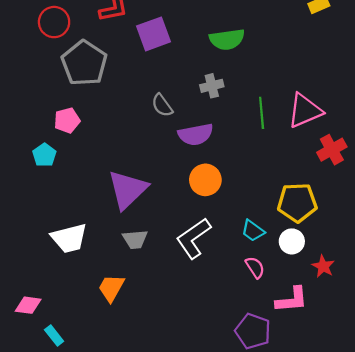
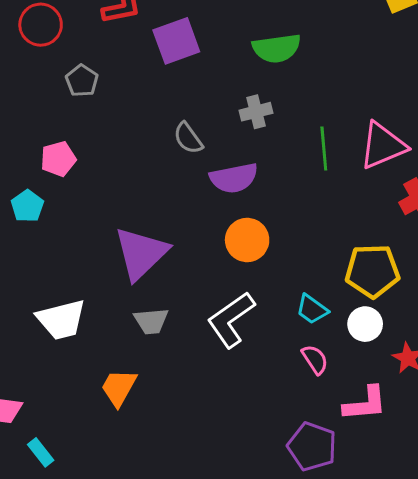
gray pentagon: (84, 63) -> (82, 81), size x0.5

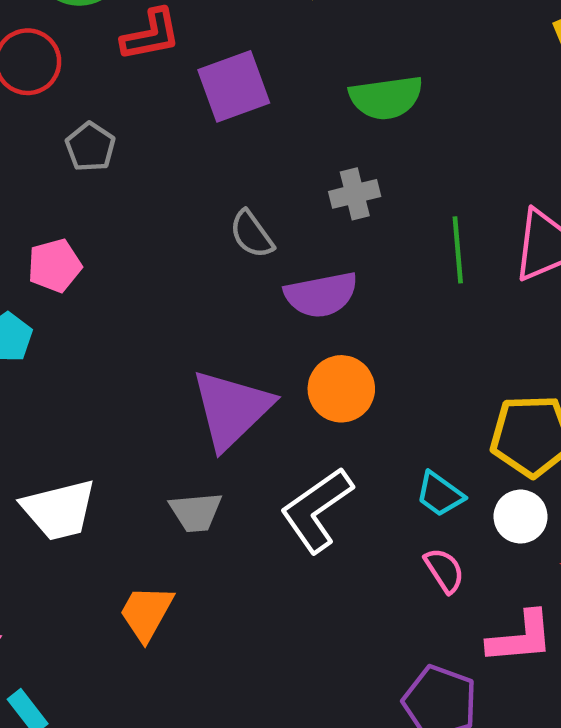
purple triangle: (141, 253) -> (232, 409), moved

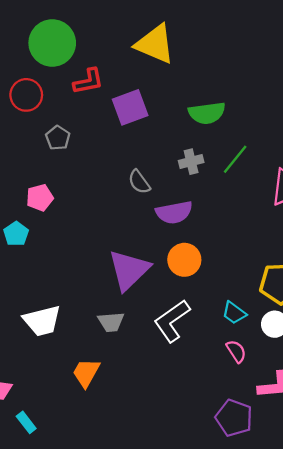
green line: (458, 250) -> (235, 159), moved, turned 44

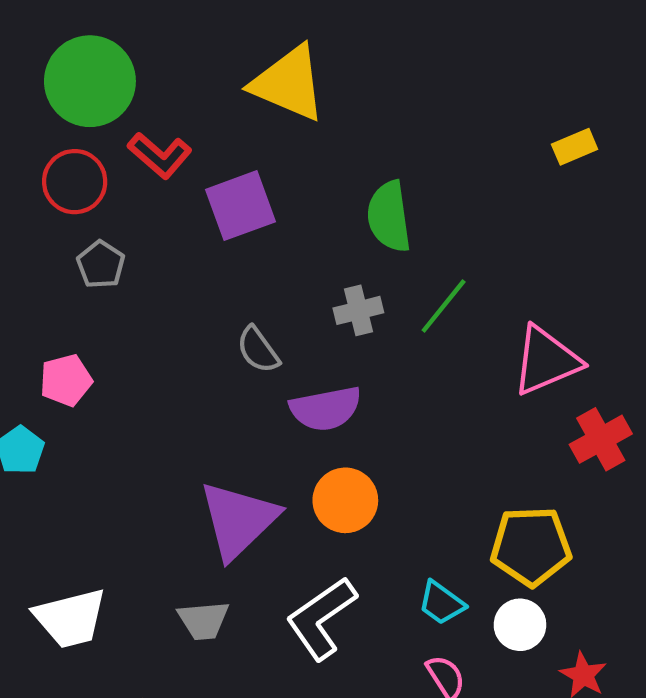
red L-shape: (88, 81) -> (160, 155), turned 52
red circle: (26, 95) -> (75, 182), moved
green semicircle: (207, 113) -> (389, 217), turned 90

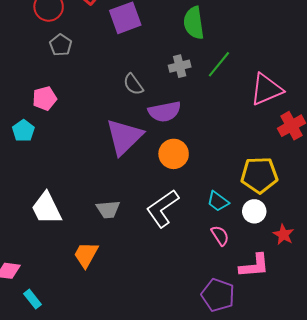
purple triangle: (238, 520) -> (124, 137), moved
white trapezoid: (70, 618) -> (47, 208), turned 78

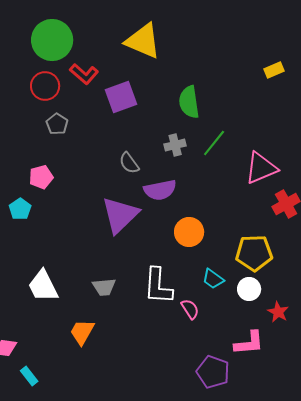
orange circle: (174, 154) -> (189, 232), moved
white L-shape: (163, 208) -> (158, 286), turned -51
pink semicircle: (220, 236) -> (190, 309), moved

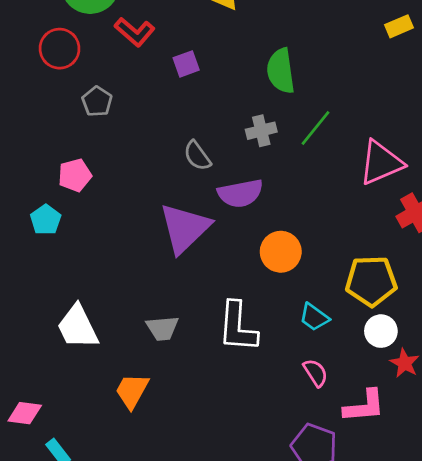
red circle: (45, 86) -> (60, 49), moved
purple square: (121, 97) -> (186, 64), size x0.6
white circle: (249, 289) -> (381, 331), moved
pink semicircle: (190, 309) -> (316, 373), moved

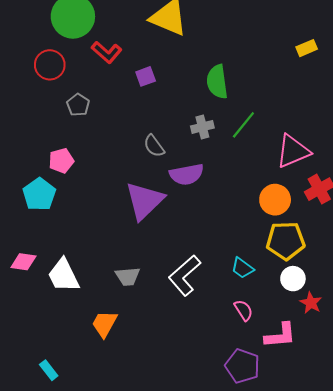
cyan pentagon: (46, 220) -> (39, 194), size x1.4
orange circle: (281, 252) -> (275, 200), moved
white L-shape: (238, 327) -> (185, 275), turned 45
pink diamond: (25, 413) -> (23, 262), moved

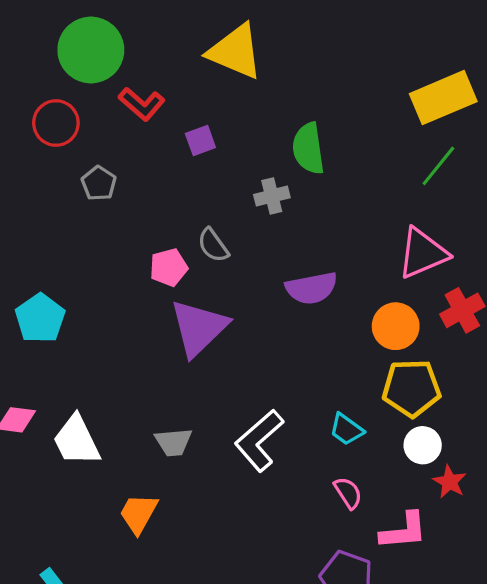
yellow rectangle: (307, 48) -> (443, 98), size x2.0
green line: (243, 125) -> (438, 166), moved
gray cross: (202, 127) -> (272, 196), moved
pink pentagon: (61, 161) -> (169, 267), moved
purple semicircle: (187, 174) -> (312, 288), moved

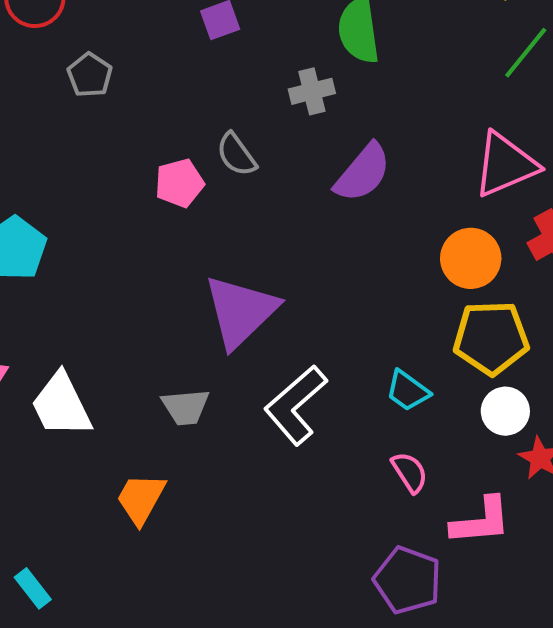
purple semicircle: (312, 288) -> (363, 173), moved, turned -39
purple triangle: (199, 328) -> (241, 311), moved

